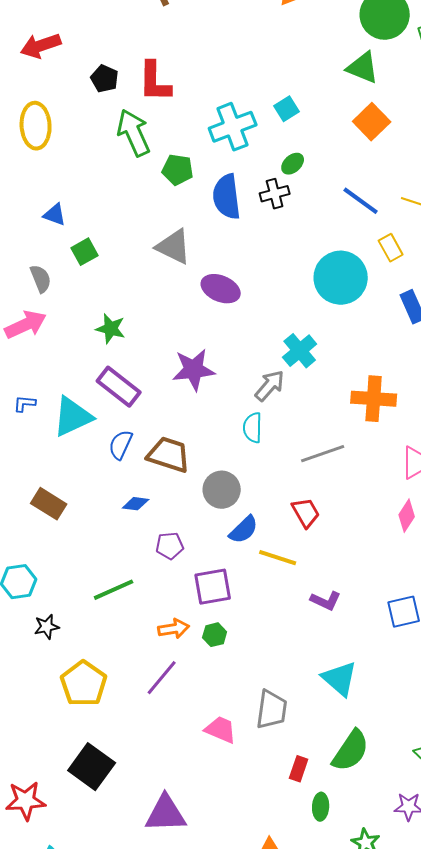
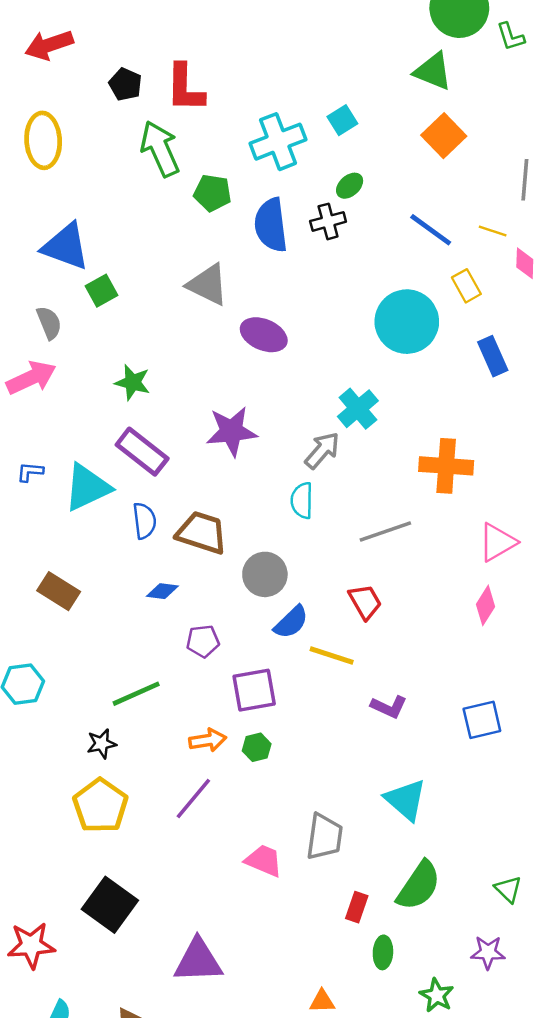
blue triangle: (55, 215) -> (66, 246), size x1.8
blue semicircle: (121, 445) -> (144, 521), turned 148
black star: (47, 627) -> (102, 744), moved

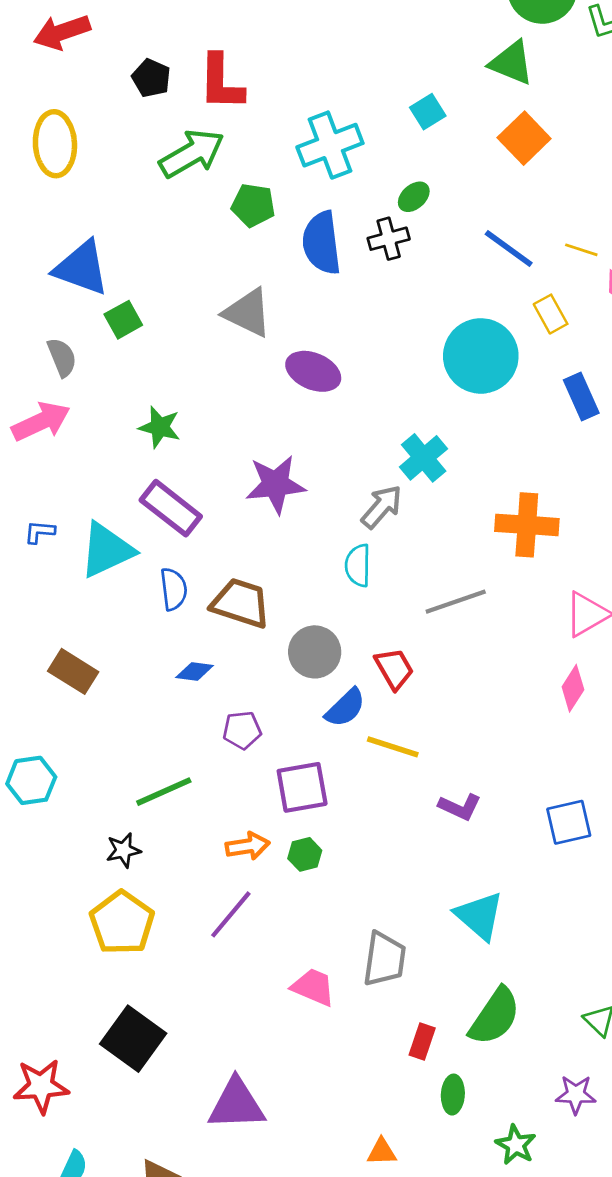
cyan square: (342, 120) -> (428, 112), moved
green arrow: (160, 149) -> (192, 153), turned 84
red trapezoid: (365, 602) -> (394, 669), moved

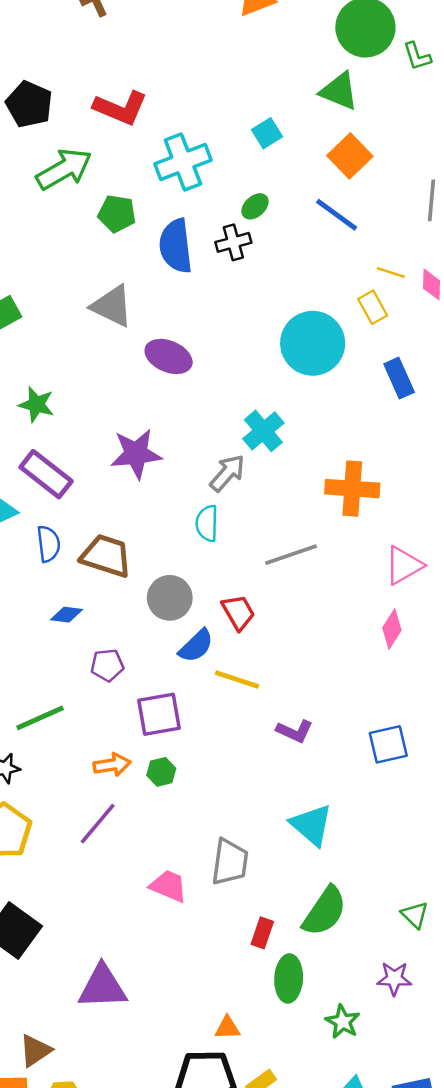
black pentagon: (151, 78) -> (29, 104), size x1.4
red L-shape: (221, 82) -> (120, 108), moved, turned -68
blue line: (509, 248) -> (337, 215), moved
yellow line: (581, 250) -> (391, 272), moved
green ellipse: (453, 1095) -> (289, 978), size x1.4

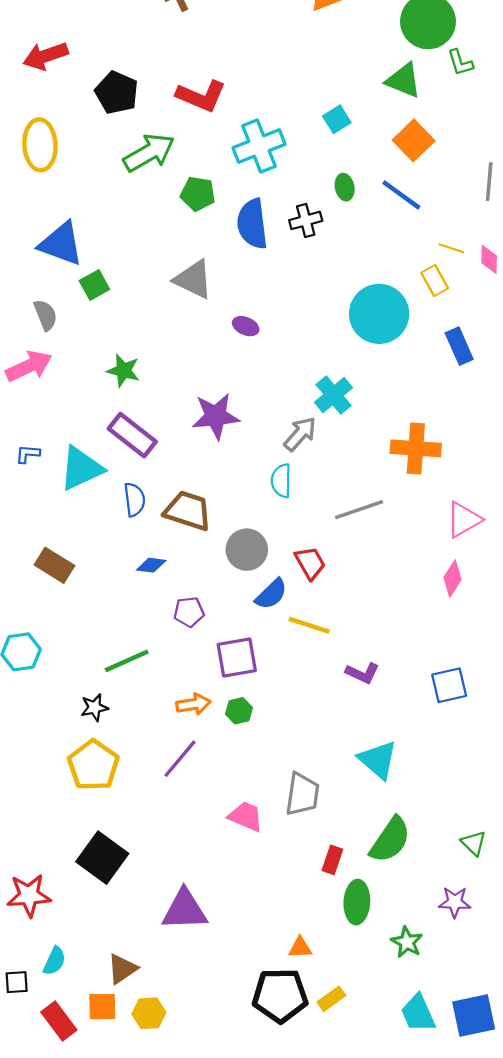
green L-shape: (417, 56) -> (460, 63), moved
green ellipse: (255, 206) -> (345, 187), moved, turned -60
purple ellipse: (169, 356) -> (246, 326), size x0.6

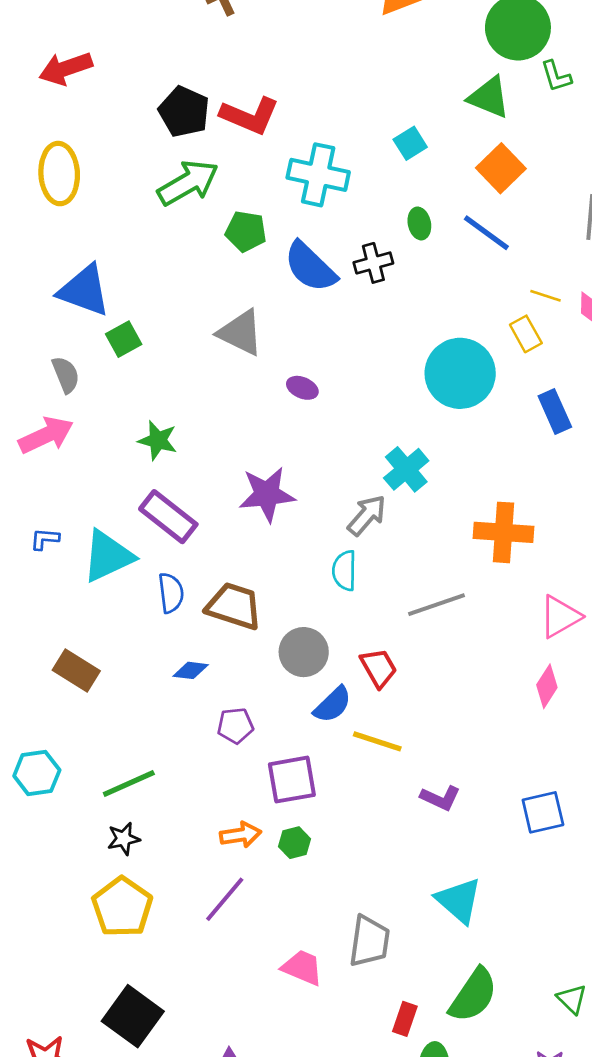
black pentagon: (117, 93) -> (184, 112), moved
cyan cross: (259, 146) -> (318, 175), turned 33
blue semicircle: (252, 224) -> (310, 267), turned -39
green line: (127, 661) -> (129, 784), moved

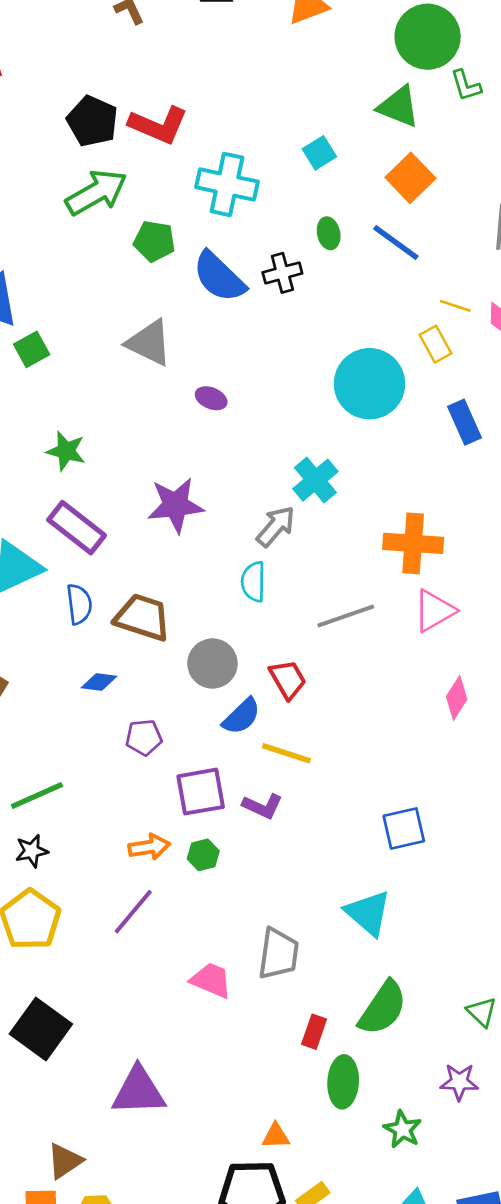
pink triangle: (560, 617) -> (434, 611), moved
purple L-shape: (440, 798) -> (263, 806), moved
blue square: (543, 812) -> (404, 828), moved

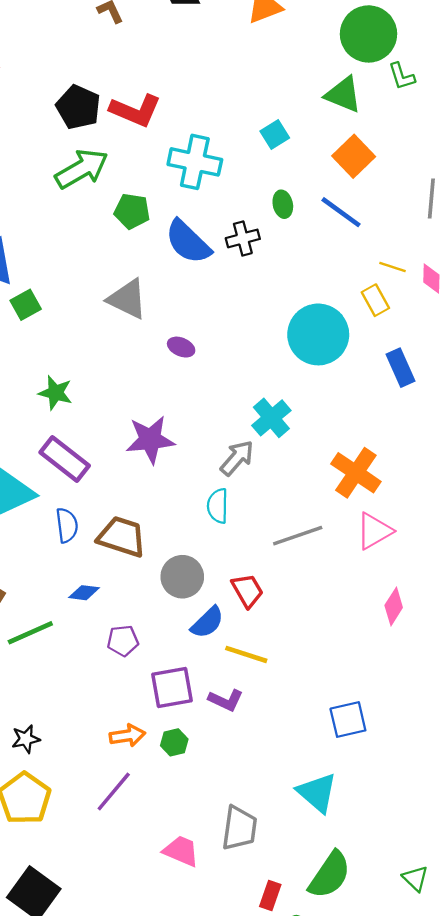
orange cross: (413, 543) -> (356, 473), turned 30
green line: (37, 795) -> (30, 633), moved

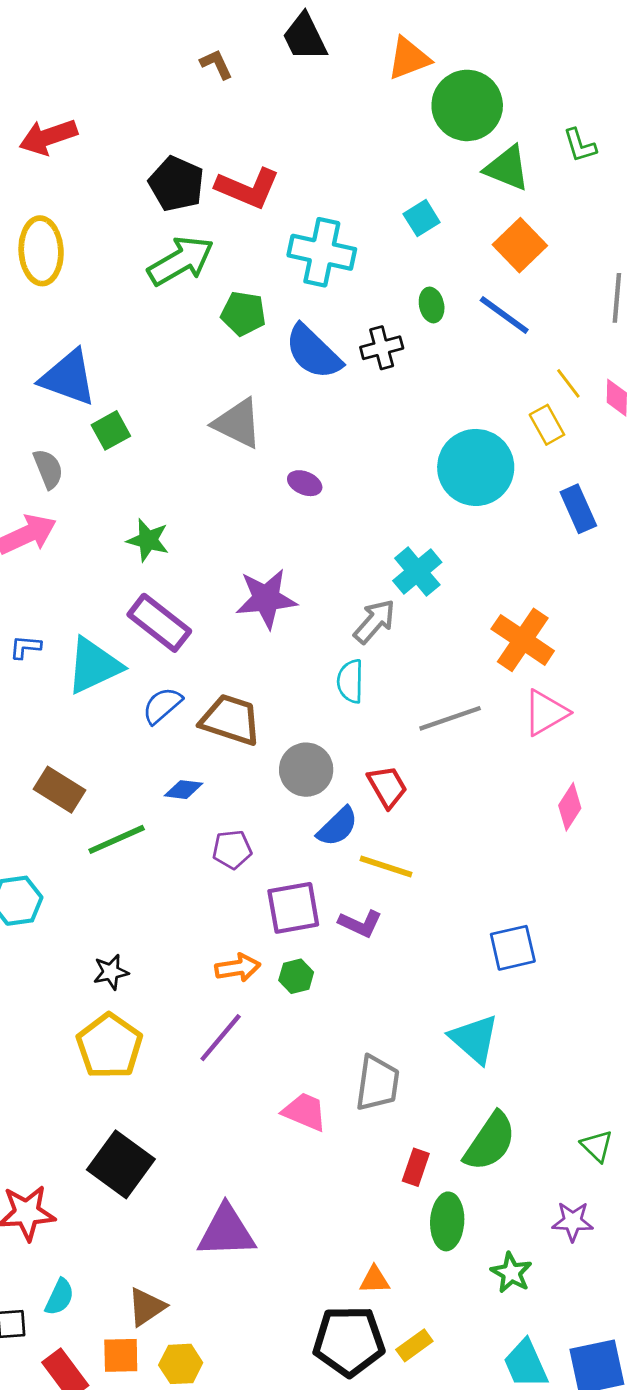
green circle: (369, 34) -> (467, 105), moved
yellow line: (392, 267) -> (568, 383), turned 35
blue semicircle: (67, 525) -> (162, 705), turned -124

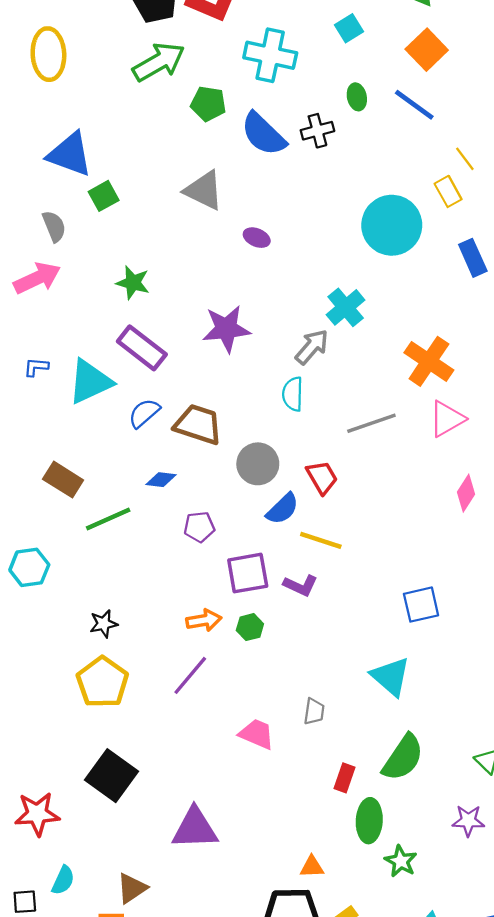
gray trapezoid: (377, 1083) -> (314, 711), size x0.6
green star: (511, 1273) -> (401, 861), moved

